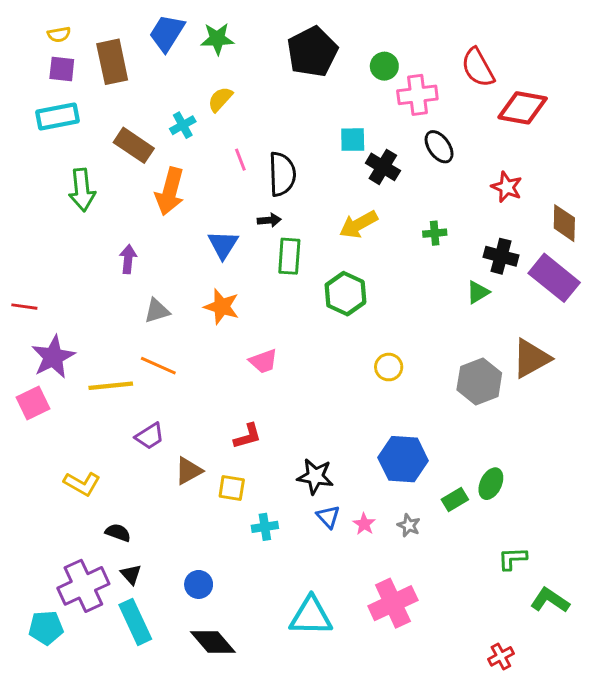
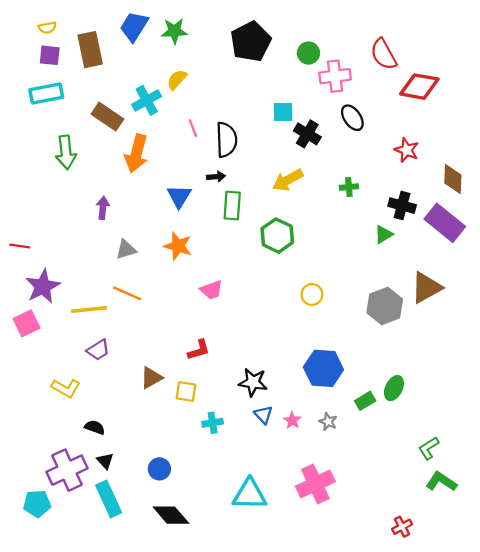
cyan cross: (183, 125) -> (147, 100), size x1.4
purple trapezoid: (150, 436) -> (98, 350), moved
green L-shape: (512, 559) -> (429, 448), moved, turned -30

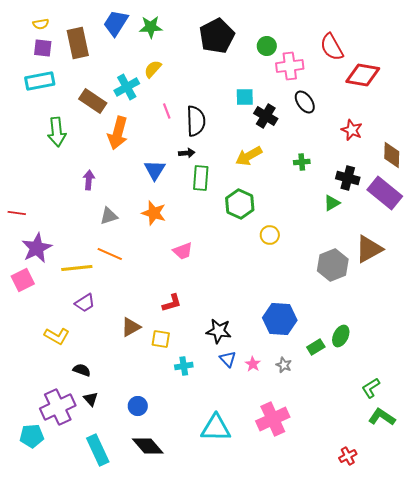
yellow circle: (312, 294) -> (270, 235), moved
cyan rectangle: (109, 499) -> (98, 450), moved

